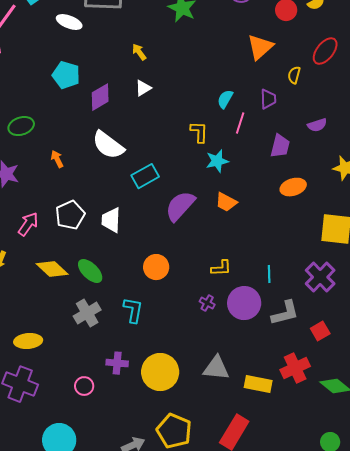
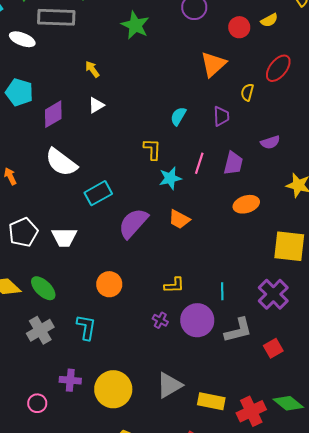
pink line: (240, 123) -> (199, 163), moved
white trapezoid: (111, 220) -> (64, 237), turned -92
gray triangle: (216, 368) -> (169, 385), turned -36
red cross: (295, 368) -> (251, 411), moved

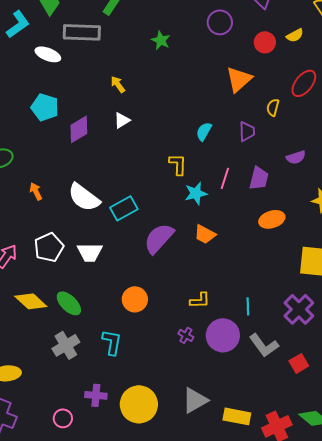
green star: (135, 25) -> (161, 40), size x0.7
white semicircle: (61, 162) -> (84, 197), moved
gray L-shape: (238, 330) -> (264, 345), turned 68

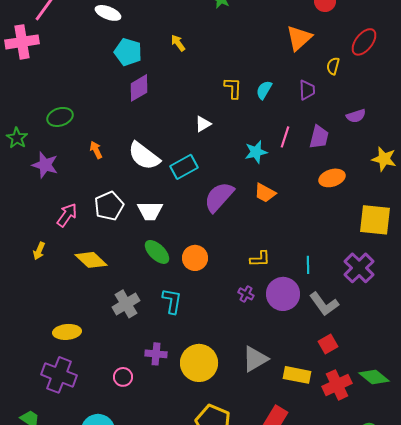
cyan pentagon: (45, 107) -> (128, 52), moved
white triangle: (122, 120) -> (203, 124), moved
yellow L-shape: (178, 164) -> (233, 88), moved
green ellipse: (69, 303) -> (157, 252), moved
red square: (299, 363) -> (328, 344), moved

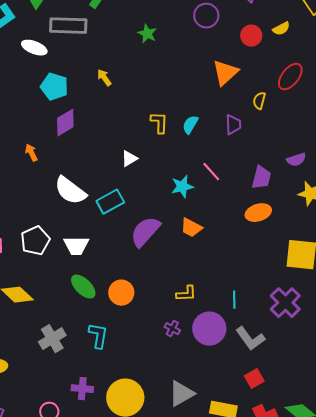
purple semicircle: (356, 116) -> (296, 160), moved
pink line: (285, 137) -> (211, 172), turned -60
purple trapezoid: (319, 137) -> (261, 178), moved
orange arrow: (96, 150) -> (31, 153), moved

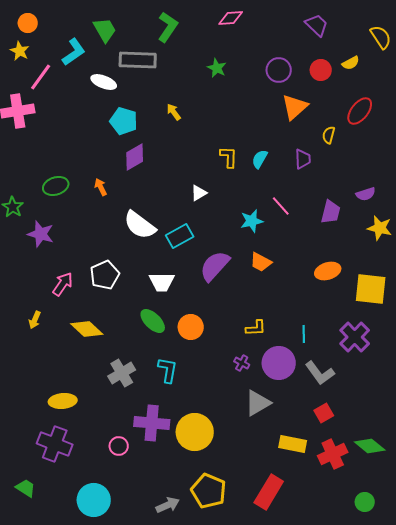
purple circle: (206, 16) -> (279, 70), moved
orange ellipse: (258, 213) -> (328, 271), moved
white trapezoid: (76, 246) -> (162, 282), moved
purple cross: (82, 389) -> (152, 423), size x1.6
gray triangle: (181, 394) -> (258, 403), moved

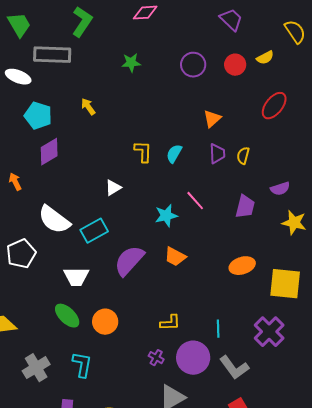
green star: (217, 68) -> (131, 63), turned -30
orange triangle: (295, 107) -> (212, 119), moved, size x0.7
yellow semicircle: (329, 135) -> (243, 156), moved
white pentagon: (105, 275) -> (21, 254), moved

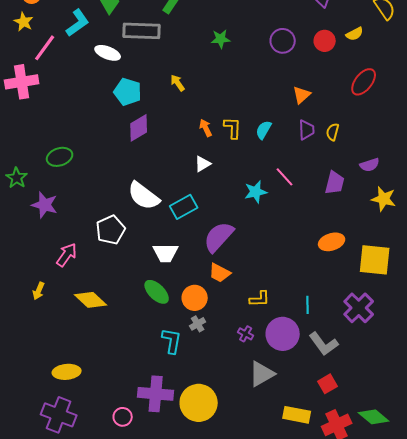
orange arrow: (15, 182) -> (206, 128), moved
orange trapezoid: (175, 257) -> (220, 273), moved
gray cross: (36, 368) -> (198, 324), moved, size x0.6

